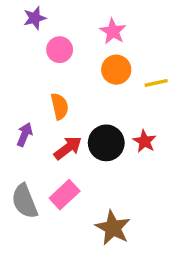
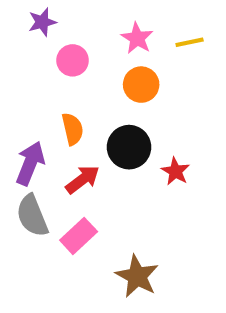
yellow line: (156, 83) -> (190, 42), moved
purple arrow: (25, 135) -> (30, 163), size x1.5
black circle: (106, 143) -> (129, 147), moved
gray semicircle: (25, 201) -> (32, 216), moved

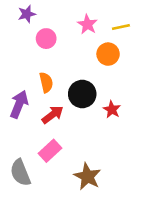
orange circle: (141, 85) -> (108, 54), moved
gray semicircle: (32, 216) -> (20, 173), moved

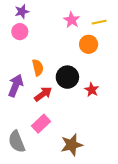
pink circle: (46, 39) -> (20, 32), moved
brown star: (87, 177) -> (72, 145), turned 30

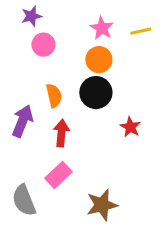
pink circle: (20, 32) -> (43, 45), moved
orange circle: (89, 44) -> (99, 60), moved
black circle: (67, 77) -> (96, 93), moved
red arrow: (43, 94) -> (61, 133), turned -48

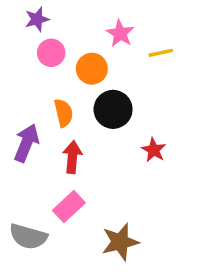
yellow line: (141, 31) -> (161, 53), moved
orange circle: (99, 60) -> (92, 69), moved
gray semicircle: (24, 200) -> (28, 237), turned -52

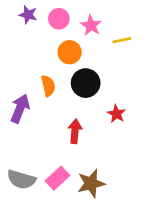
purple star: (37, 19) -> (28, 15), turned 30
pink circle: (51, 53) -> (59, 19), moved
red arrow: (72, 157) -> (75, 131), moved
pink rectangle: (69, 207) -> (58, 178), moved

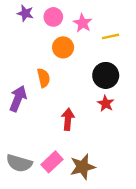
black circle: (86, 83) -> (106, 75), moved

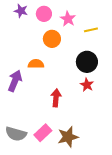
orange semicircle: (44, 78) -> (36, 64), turned -77

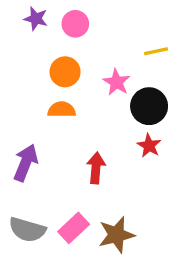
pink star: (68, 19) -> (116, 82), moved
orange circle: (52, 39) -> (65, 72), moved
purple arrow: (15, 81) -> (26, 163), moved

